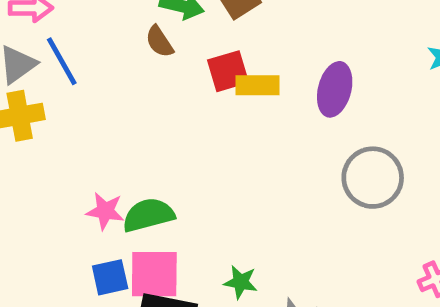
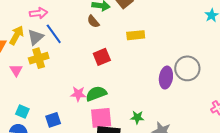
red square: (228, 71) -> (102, 57), moved
purple ellipse: (335, 89) -> (166, 78), moved
blue square: (110, 277) -> (53, 120), moved

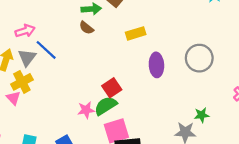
red square: (102, 57) -> (112, 88), moved
yellow cross: (39, 58) -> (22, 82), moved
purple ellipse: (166, 78) -> (156, 65), moved
green star: (137, 117) -> (202, 115), moved

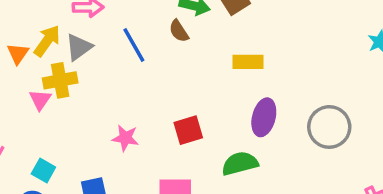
blue line: (46, 50) -> (134, 45), moved
green semicircle: (106, 106) -> (240, 163), moved
pink star: (86, 110) -> (125, 138), moved

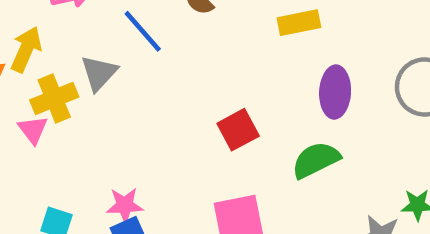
gray triangle: (79, 47) -> (99, 73), moved
pink star: (125, 138) -> (125, 205), moved

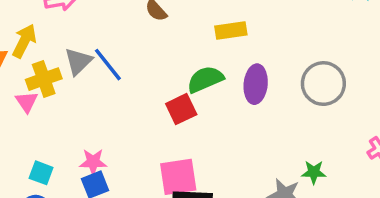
blue line: (143, 31) -> (108, 65), moved
green semicircle: (316, 160) -> (205, 79), moved

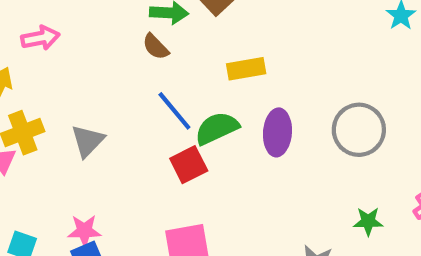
gray triangle: (78, 61) -> (88, 141), moved
blue line: (108, 65) -> (174, 111), moved
green star: (314, 172) -> (368, 221), moved

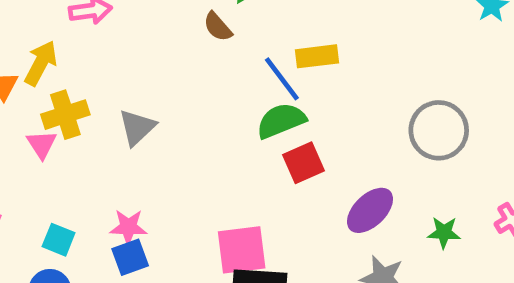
blue line: (174, 111) -> (282, 79), moved
purple ellipse: (277, 132) -> (370, 210), moved, turned 39
red square: (189, 165) -> (304, 163), moved

